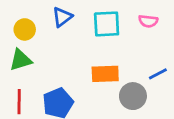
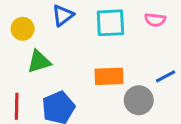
green triangle: (20, 60) -> (39, 62), moved

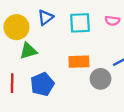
yellow circle: (23, 29) -> (16, 27), size x1.5

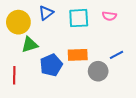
blue pentagon: (42, 84) -> (51, 65), moved

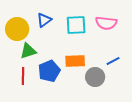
pink semicircle: (109, 16) -> (106, 23), size x1.5
red line: (14, 75) -> (23, 76), moved

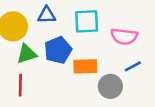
blue triangle: (44, 20) -> (47, 15), turned 35
pink semicircle: (106, 23) -> (124, 36), moved
blue pentagon: (49, 71) -> (58, 50), moved

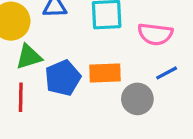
blue pentagon: (58, 50) -> (63, 78), moved

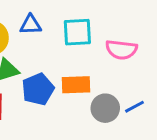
blue line: (167, 73) -> (135, 107), moved

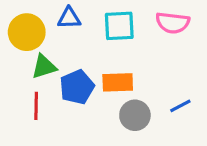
pink semicircle: (121, 50) -> (173, 23), moved
gray circle: (105, 108) -> (135, 115), moved

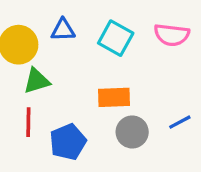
cyan square: (119, 26) -> (116, 38), turned 32
blue pentagon: (77, 87) -> (68, 142), moved

